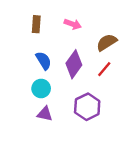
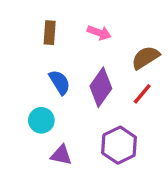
cyan circle: (41, 88) -> (41, 120), moved

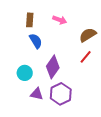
blue semicircle: (60, 82) -> (36, 41), moved
purple diamond: (101, 87) -> (53, 67), moved
purple hexagon: (119, 145) -> (61, 94), moved

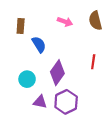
brown rectangle: (30, 20) -> (21, 26), moved
brown semicircle: (88, 35) -> (95, 21), moved, turned -72
red line: (86, 57) -> (93, 62), turned -32

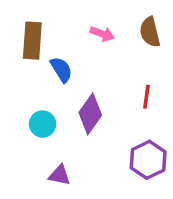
brown rectangle: (21, 26) -> (32, 41), size x1.5
purple triangle: (40, 102) -> (60, 175), moved
purple hexagon: (66, 102) -> (148, 160), moved

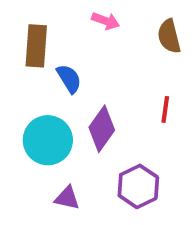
pink arrow: (102, 34) -> (106, 21), moved
cyan circle: (43, 124) -> (48, 140), size x1.6
purple hexagon: (148, 160) -> (138, 186), moved

